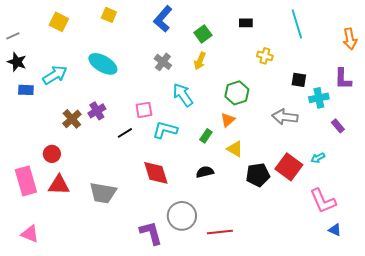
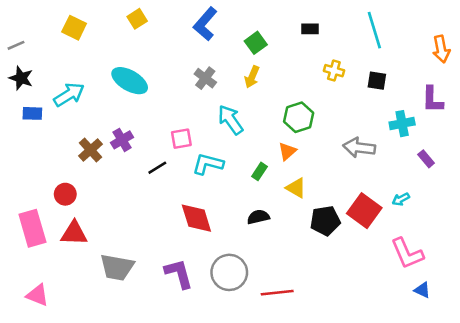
yellow square: (109, 15) -> (137, 19), turned 35
black square: (299, 80) -> (377, 81), moved
gray trapezoid: (103, 193) -> (117, 267), moved
purple L-shape: (151, 233) -> (179, 274), moved

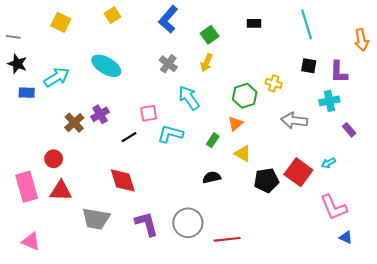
gray line: (16, 45) -> (13, 37), turned 32
yellow cross: (334, 71) -> (274, 83), moved
purple L-shape: (432, 100) -> (339, 72), moved
red diamond: (196, 218) -> (123, 180), moved

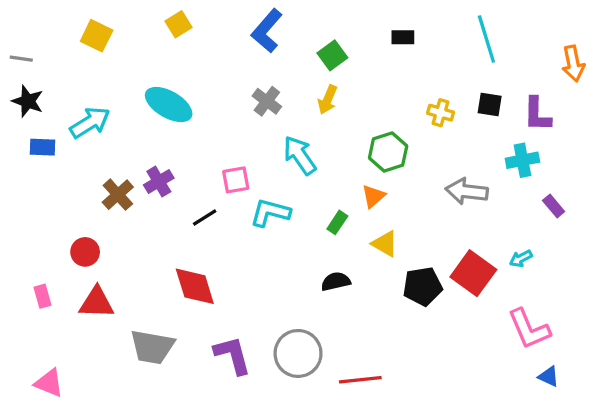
yellow cross: (274, 83) -> (441, 113), moved
pink rectangle: (27, 187) -> (42, 296), size x0.5

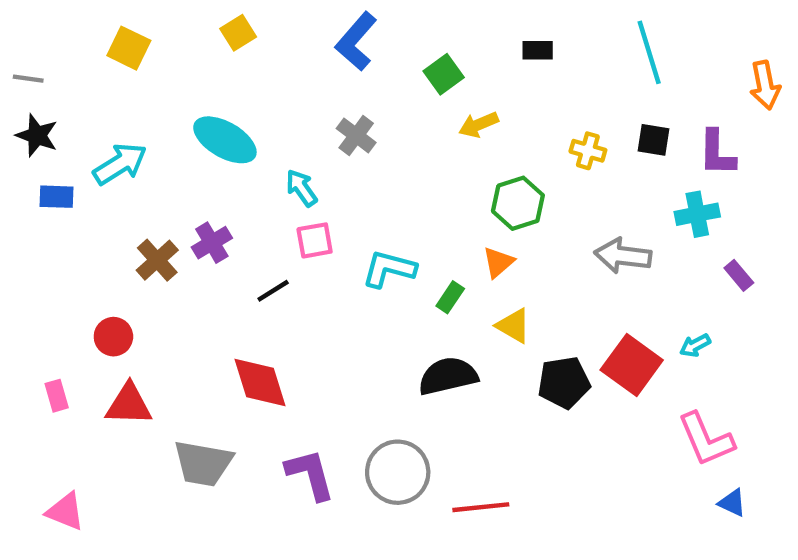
yellow arrow: (328, 100) -> (479, 125), moved, turned 44
cyan arrow: (300, 155) -> (301, 188), moved, size x0.7
cyan L-shape: (270, 213) -> (389, 269), moved
black semicircle: (336, 281) -> (448, 376), size x1.5

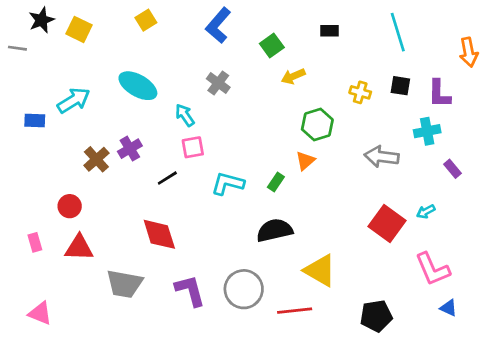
black star: (37, 135) -> (42, 20), moved, turned 30
cyan L-shape: (389, 269) -> (228, 183), moved
yellow triangle: (514, 326) -> (320, 270), moved, size x1.5
black pentagon: (564, 383) -> (376, 316), moved

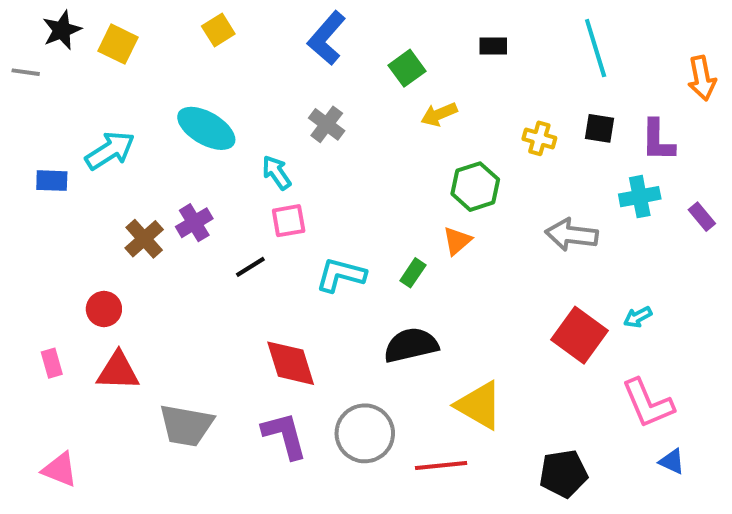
purple rectangle: (453, 169) -> (702, 217), moved
red diamond: (159, 234) -> (291, 363), moved

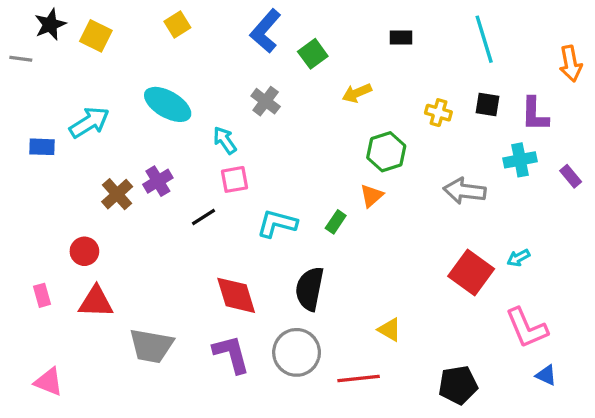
green square: (407, 68) -> (313, 54), moved
black semicircle: (411, 345) -> (310, 289), moved, turned -66
yellow triangle: (479, 405) -> (390, 330), size x0.6

